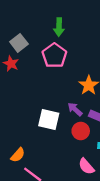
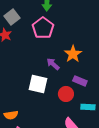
purple arrow: (75, 109) -> (53, 64), moved
orange semicircle: (18, 155) -> (11, 115), turned 40

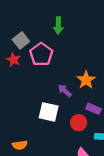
pink pentagon: (43, 28) -> (41, 54), moved

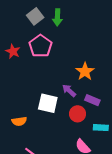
gray square: (21, 40) -> (35, 16), moved
purple arrow: (65, 91) -> (69, 91), moved
orange semicircle: (20, 145) -> (19, 121), moved

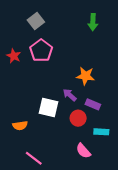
green arrow: (57, 17) -> (93, 22), moved
orange star: (85, 71) -> (85, 76), turned -30

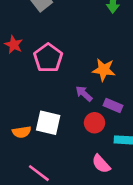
pink pentagon: (41, 51) -> (48, 58), moved
white square: (49, 108) -> (48, 123), moved

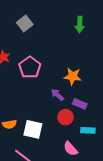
white square: (48, 123) -> (33, 129), moved

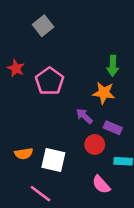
green arrow: (80, 24) -> (113, 66), moved

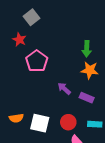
red star: (16, 68) -> (19, 40), moved
orange star: (104, 93) -> (90, 70), moved
red circle: (95, 145) -> (68, 122), moved

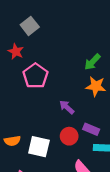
green arrow: (87, 49) -> (92, 62), turned 42
purple rectangle: (87, 98) -> (91, 129), moved
red circle: (68, 122) -> (69, 136), moved

